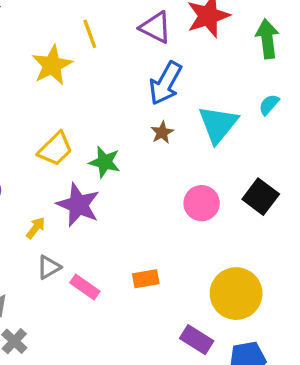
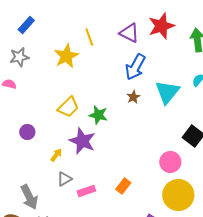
pink circle: (202, 203) -> (170, 162), moved
orange rectangle: (146, 279) -> (123, 186), turned -42
pink rectangle: (85, 287) -> (86, 191), turned -54

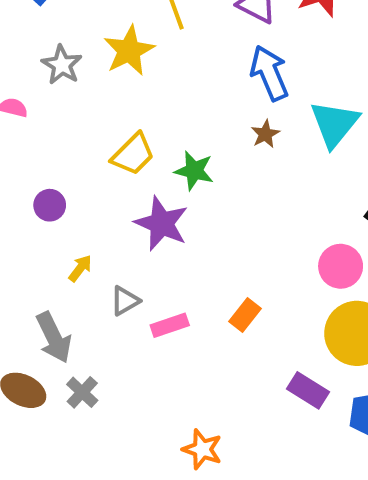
gray star: (19, 57) -> (62, 65), moved, turned -30
blue arrow: (135, 67) -> (269, 73), turned 128
yellow arrow: (56, 155) -> (80, 268), moved

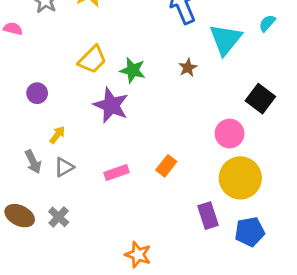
brown star: (265, 134) -> (188, 68), moved
gray triangle: (125, 301) -> (64, 167), moved
gray arrow: (54, 337) -> (33, 162), moved, size x0.7
purple rectangle: (308, 390) -> (208, 216), turned 40

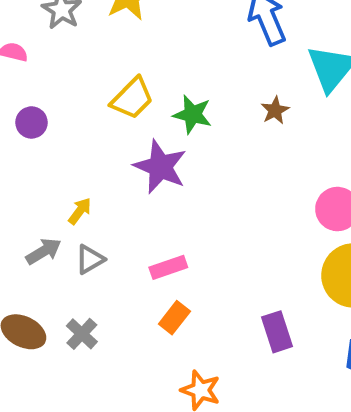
purple circle: (37, 93) -> (31, 122), moved
gray arrow: (33, 162) -> (44, 251), turned -95
orange rectangle: (166, 166) -> (174, 318), moved
purple rectangle: (208, 216) -> (277, 332), moved

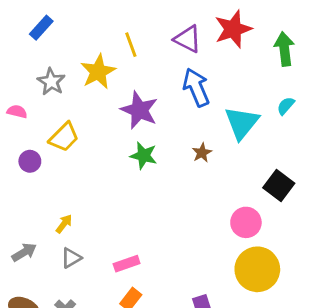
yellow trapezoid: (132, 98) -> (64, 137), moved
purple star: (160, 167) -> (139, 110), moved
gray arrow: (44, 251) -> (24, 252), moved

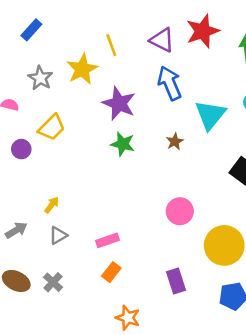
pink circle: (246, 222) -> (180, 211), moved

